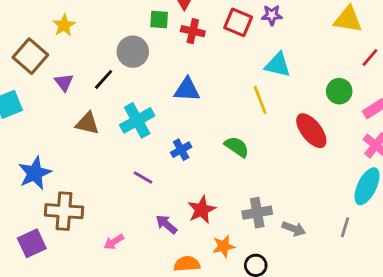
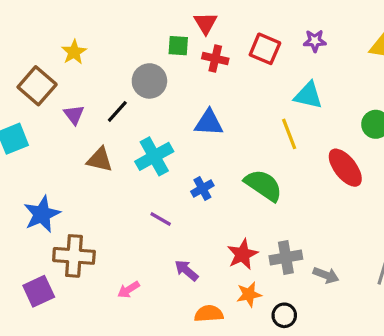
purple star: (272, 15) -> (315, 41), moved
green semicircle: (237, 147) -> (263, 185), size x1.4
red star: (202, 210) -> (243, 254), moved

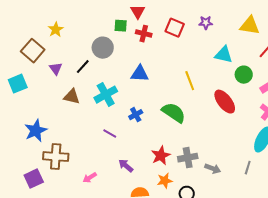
cyan triangle: (308, 95) -> (224, 55), moved

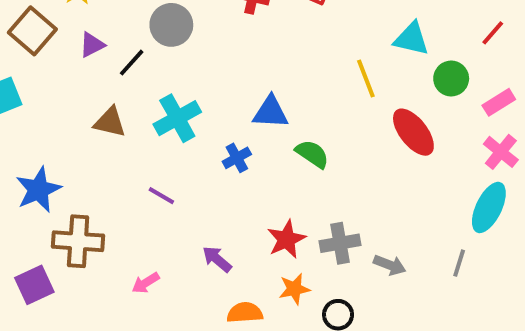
purple triangle: (56, 69) -> (92, 45), moved, turned 40
blue triangle: (140, 74) -> (271, 112), moved
yellow line: (190, 81) -> (366, 78), moved
green semicircle: (174, 113) -> (312, 154), size x0.7
purple line: (110, 134) -> (161, 196), moved

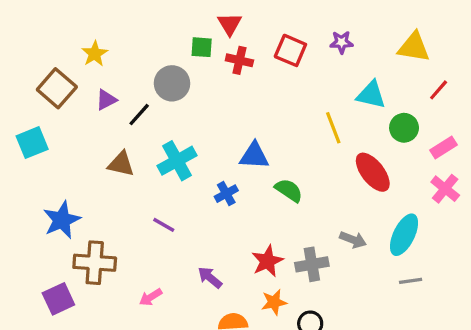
cyan ellipse: (489, 207) -> (404, 235), moved
gray line: (459, 263) -> (411, 281), turned 65
gray arrow: (390, 265) -> (353, 240), moved

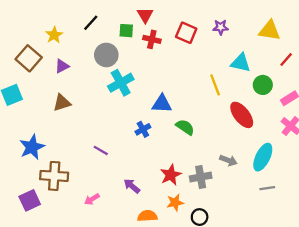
black line: (139, 115) -> (91, 23), moved
cyan cross: (177, 161) -> (121, 83), moved
brown triangle: (121, 164) -> (62, 103), moved, turned -30

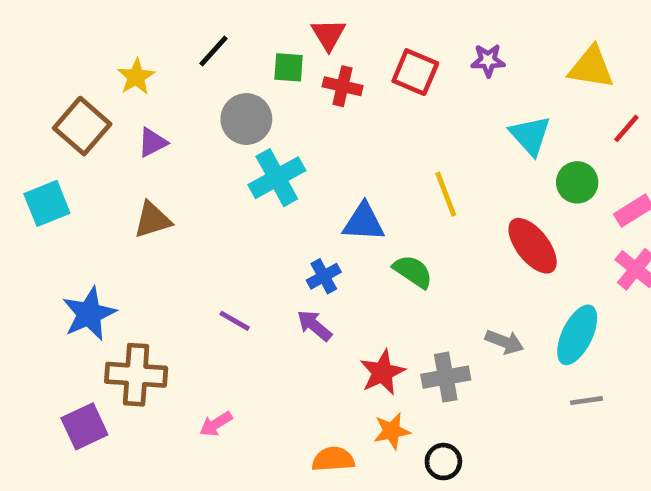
cyan triangle: (241, 63) -> (530, 135), turned 35
yellow line: (215, 85) -> (446, 194), moved
purple arrow: (132, 186) -> (314, 325), moved

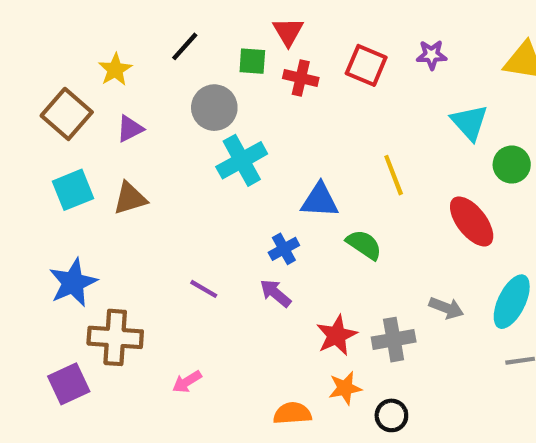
cyan square: (47, 203) -> (73, 190), moved

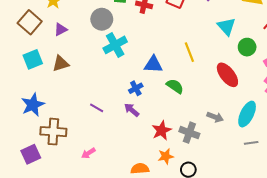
gray cross: (394, 340) -> (189, 133), turned 30

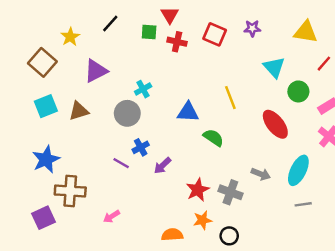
gray circle: (102, 19) -> (127, 113), moved
purple triangle: (61, 30) -> (96, 71), moved, size x1.5
cyan cross: (115, 45) -> (143, 89), size x0.6
blue cross: (136, 88) -> (141, 147), moved
purple arrow: (132, 110) -> (162, 166), turned -84

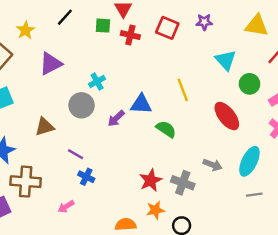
brown triangle: (79, 111) -> (45, 127), moved
blue cross: (141, 147) -> (86, 177), moved, turned -35
purple arrow: (162, 166) -> (116, 118), moved

